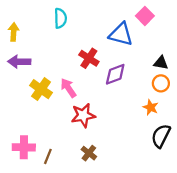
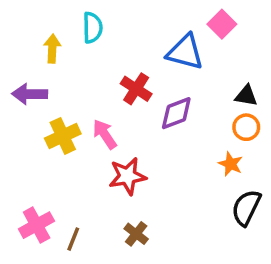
yellow arrow: (14, 32) -> (52, 49), moved
yellow cross: (41, 89) -> (63, 136), turned 30
pink cross: (24, 147) -> (37, 225), turned -30

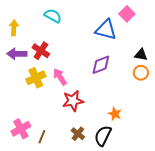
cyan semicircle: (92, 28) -> (53, 16), turned -60
yellow arrow: (52, 49) -> (14, 28), moved
red cross: (136, 89) -> (41, 51), moved
orange star: (231, 164) -> (115, 114), moved
black semicircle: (246, 208) -> (103, 136), moved

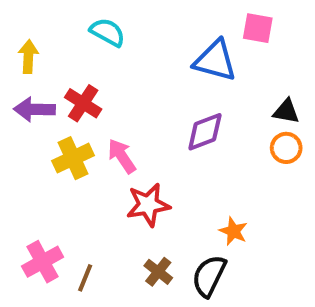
pink square: (127, 14) -> (258, 28), turned -35

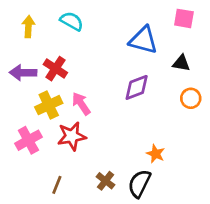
pink square: (258, 28) -> (184, 18), moved
yellow arrow: (28, 57) -> (28, 27), moved
black triangle: (286, 111) -> (181, 63), moved
red star: (148, 205) -> (72, 136), moved
pink cross: (43, 262) -> (28, 140), moved

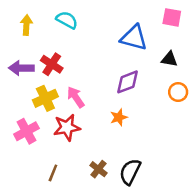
orange star: (156, 154) -> (119, 117), moved, turned 30

